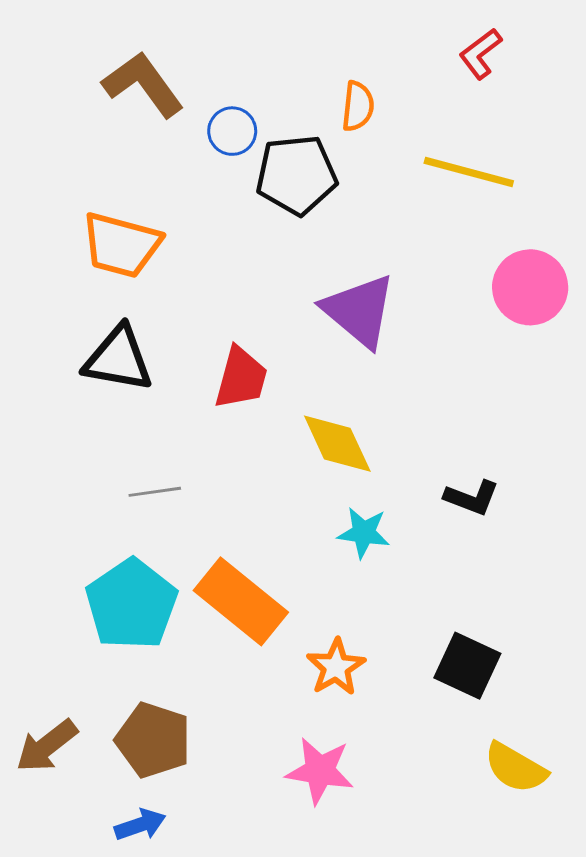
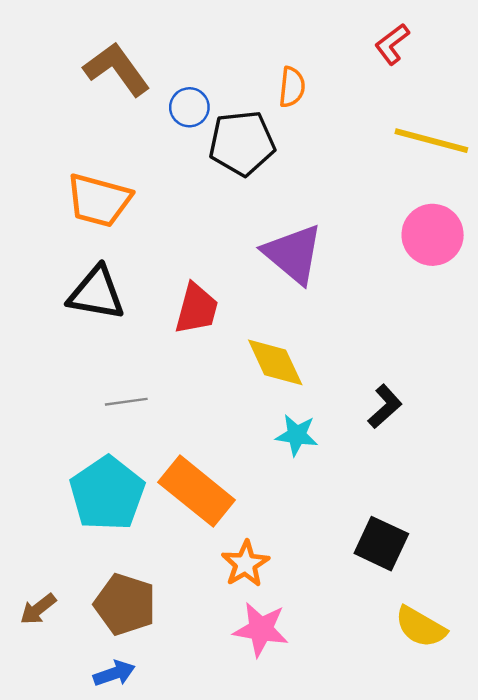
yellow line: (469, 172) -> (431, 141), moved
black L-shape: (472, 498) -> (385, 406), turned -63
orange star: (336, 667) -> (245, 564), moved
brown arrow: (47, 746) -> (38, 609), size x0.7

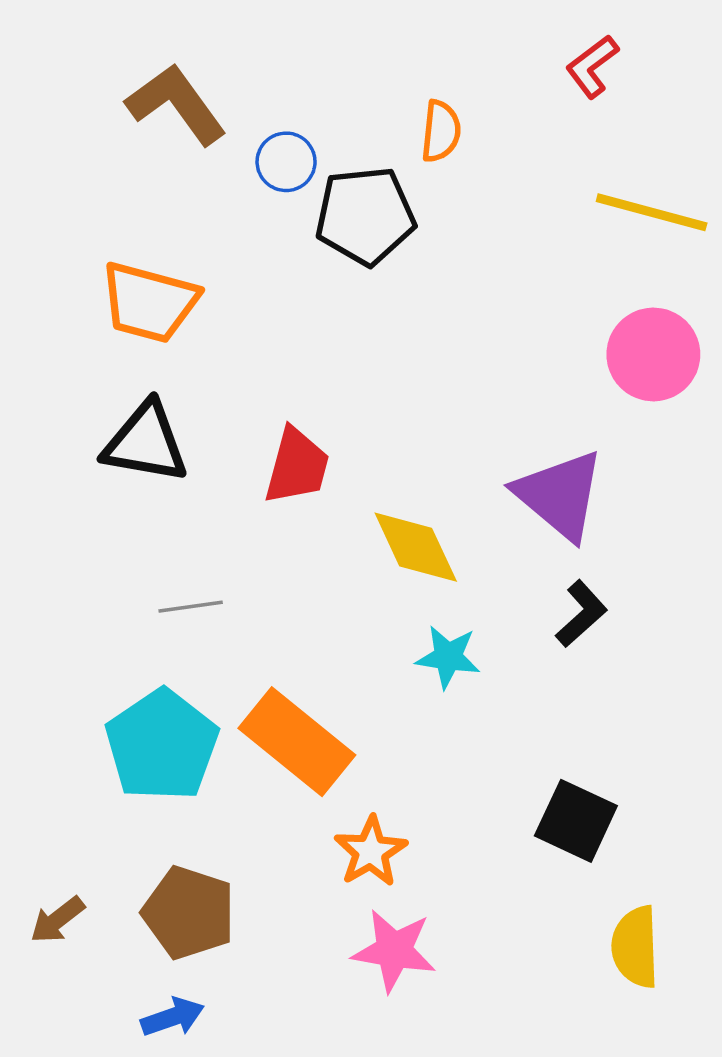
purple triangle: (293, 254) -> (560, 495), moved
yellow semicircle: (421, 627) -> (635, 947), turned 58

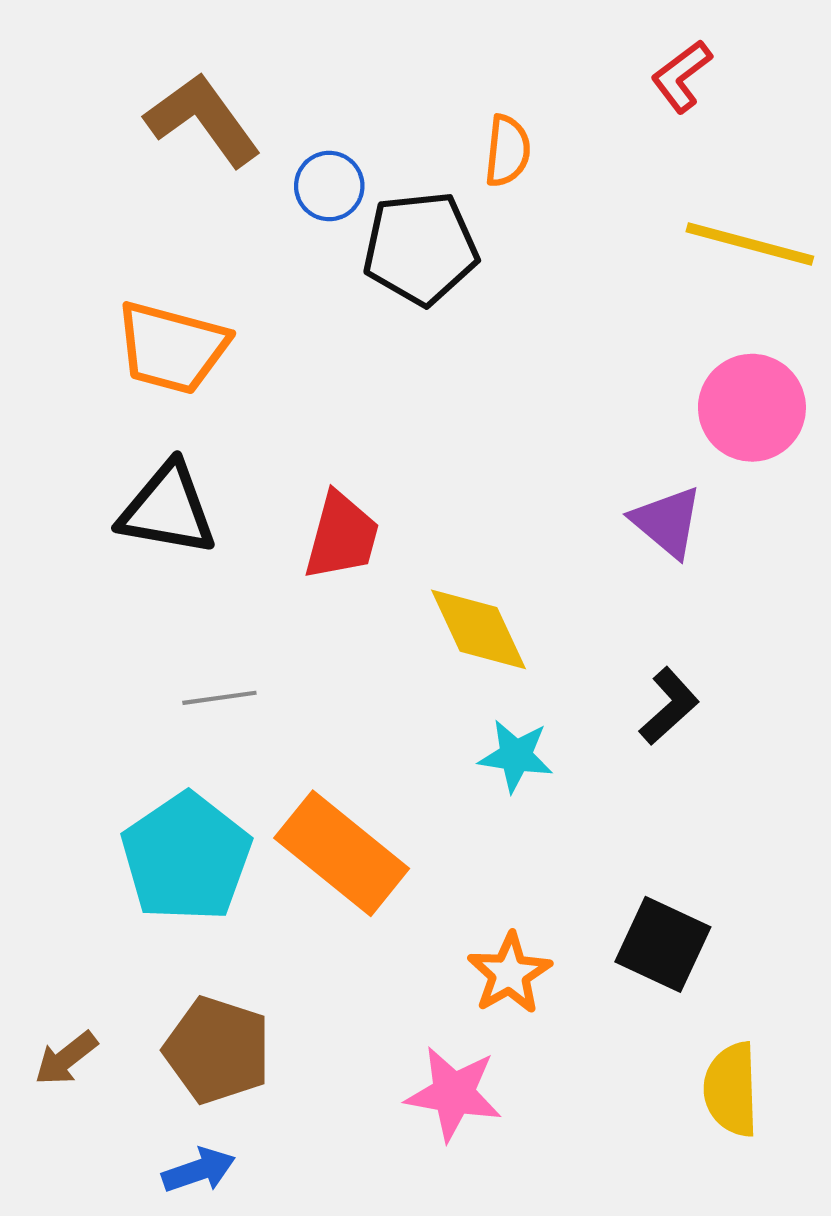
purple triangle: (560, 495) -> (667, 522), moved, size x0.7
orange star: (371, 851) -> (510, 973), moved

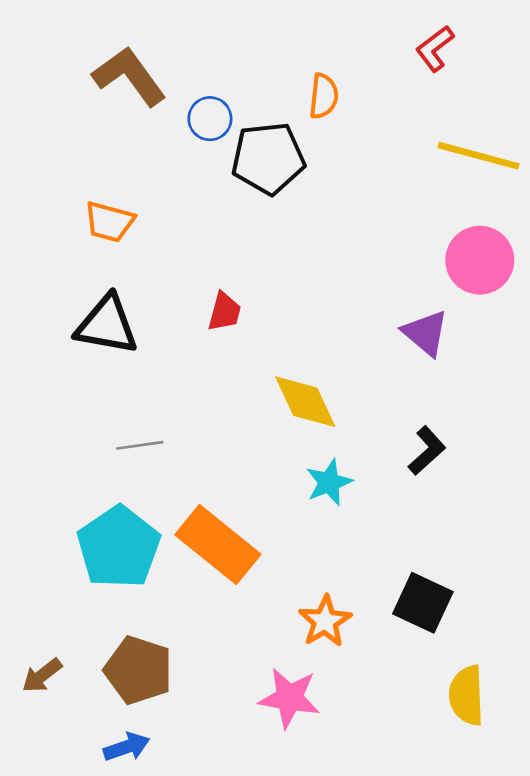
orange trapezoid: (172, 348) -> (109, 222), size x0.7
red trapezoid: (342, 536) -> (224, 312), moved, size x0.7
cyan star: (516, 756) -> (329, 482), turned -30

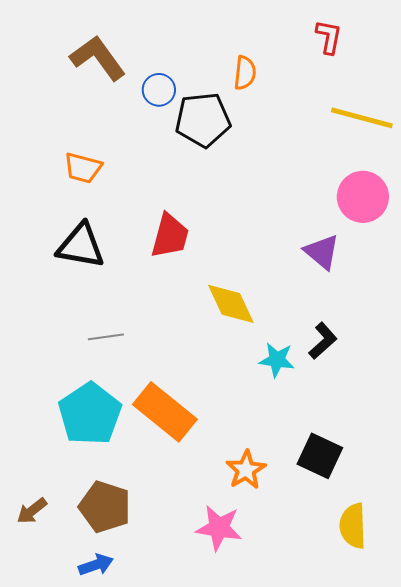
red L-shape: (435, 49) -> (329, 37), turned 138
red trapezoid: (224, 312) -> (170, 236), size x1.5
cyan star: (329, 482) -> (277, 360), moved, turned 30

